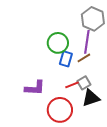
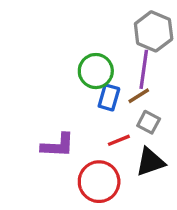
gray square: (84, 83) -> (149, 122), moved, turned -32

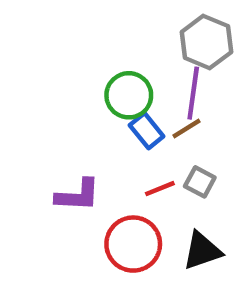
blue rectangle: (109, 97) -> (147, 131), turned -55
gray square: (149, 122) -> (200, 182), moved
black triangle: (150, 162) -> (202, 251), moved

